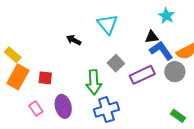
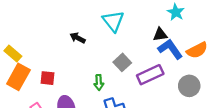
gray circle: (175, 72) -> (189, 86), moved
green arrow: (94, 82) -> (99, 83), size x0.6

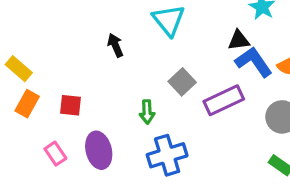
black arrow: (78, 38) -> (115, 45), turned 40
orange rectangle: (18, 77) -> (27, 104), size x0.7

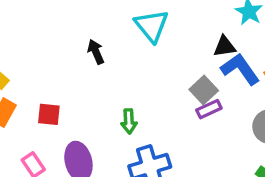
gray square: (182, 82) -> (204, 90), moved
purple rectangle: (224, 100) -> (209, 109), size x0.6

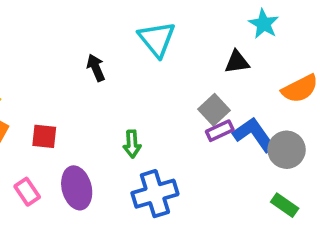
blue L-shape: (240, 69) -> (254, 134), moved

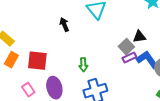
black triangle: (237, 62) -> (139, 37), moved
red square: (44, 136) -> (37, 61), size x1.5

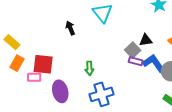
purple rectangle: (129, 58) -> (136, 61), turned 40
pink rectangle: (28, 90) -> (34, 77), moved, turned -56

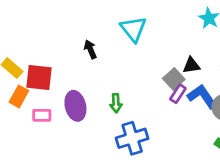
purple rectangle: (136, 61) -> (178, 94), turned -72
red square: (43, 64) -> (39, 78), moved
purple ellipse: (60, 91) -> (75, 106), moved

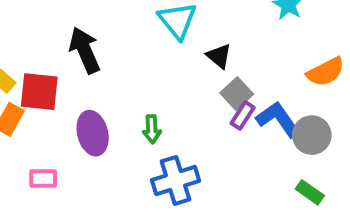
black arrow: (90, 49) -> (85, 50), moved, size x1.6
black triangle: (191, 65) -> (219, 56), moved, turned 48
pink rectangle: (42, 115) -> (43, 179), moved

